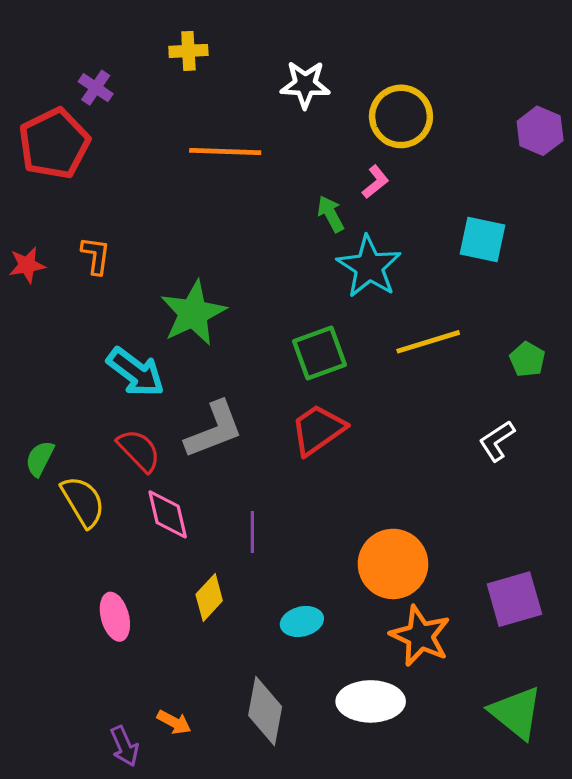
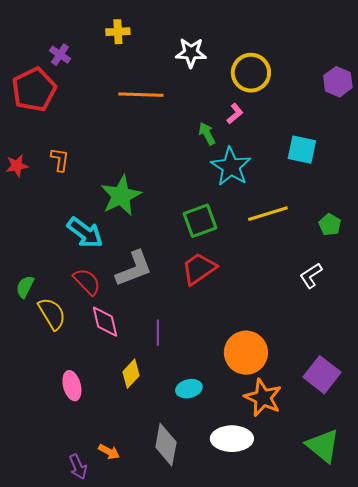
purple square: (514, 599) -> (322, 375), turned -36

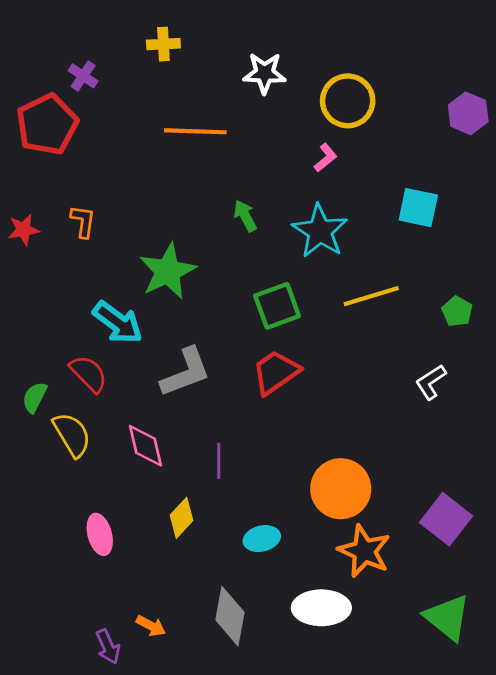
green arrow: (207, 134) -> (245, 216), moved
red semicircle: (87, 282) -> (89, 374), moved

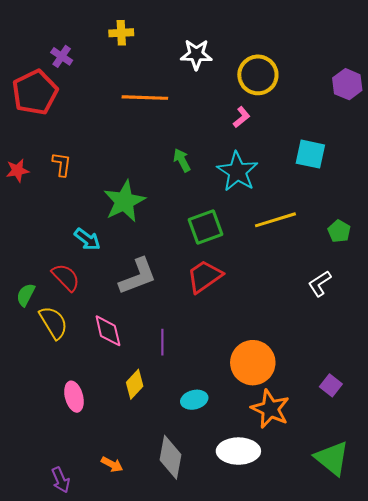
cyan arrow: (118, 322) -> (87, 239), size x0.7
purple square: (446, 519) -> (331, 385), size x0.6
purple arrow: (108, 647) -> (61, 480), moved

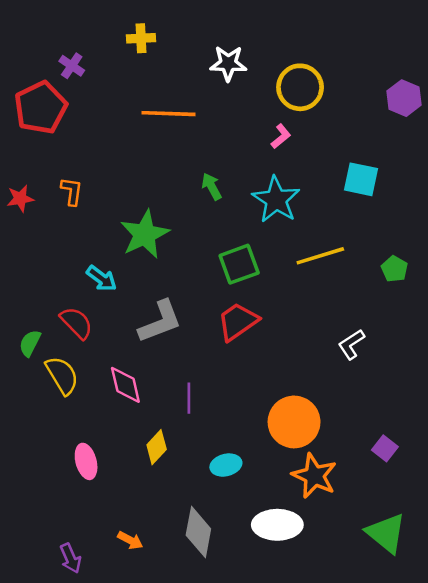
white L-shape: (320, 284) -> (351, 344), moved

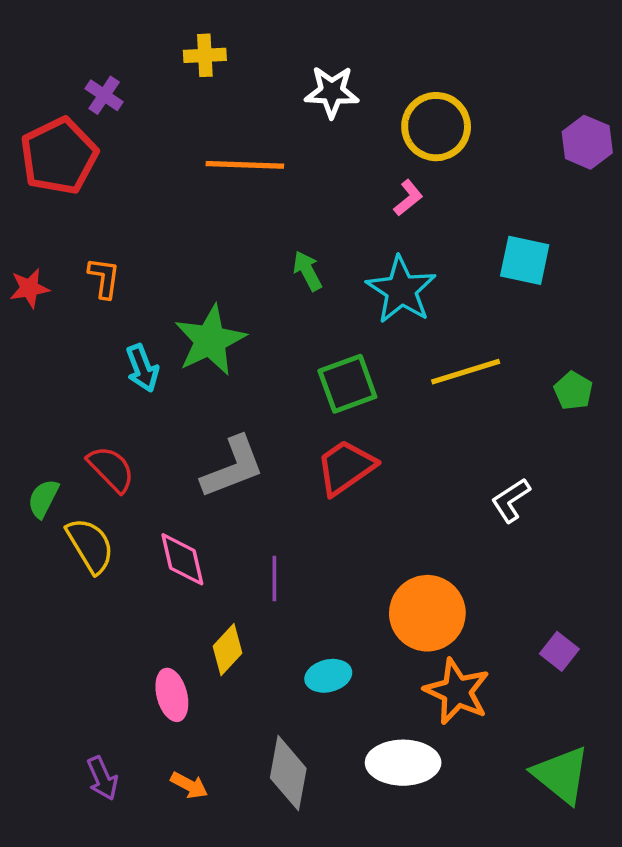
cyan arrow: (102, 279) -> (142, 368), moved, turned 32
pink ellipse: (86, 461) -> (172, 695), moved
purple arrow: (70, 558) -> (102, 778), moved

